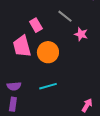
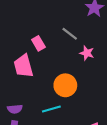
orange circle: (48, 52) -> (65, 85), moved

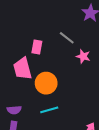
pink rectangle: (38, 43) -> (37, 47), turned 40
orange circle: (65, 85) -> (46, 83), moved

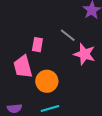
pink star: (83, 56) -> (84, 54), size x1.5

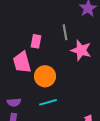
gray line: (68, 35) -> (65, 32), turned 42

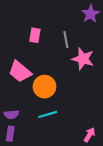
pink rectangle: (36, 41) -> (35, 35), moved
pink trapezoid: (22, 62) -> (20, 72), turned -35

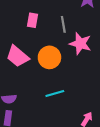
orange circle: (44, 87) -> (49, 57), moved
cyan line: (48, 114) -> (55, 94), moved

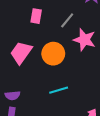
gray line: (63, 24) -> (67, 20), turned 49
pink trapezoid: (18, 56) -> (21, 53), turned 85

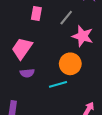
orange circle: (53, 54) -> (70, 64), moved
purple semicircle: (12, 95) -> (27, 73), moved

